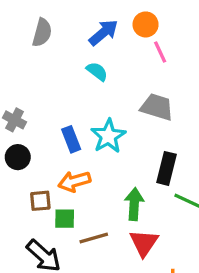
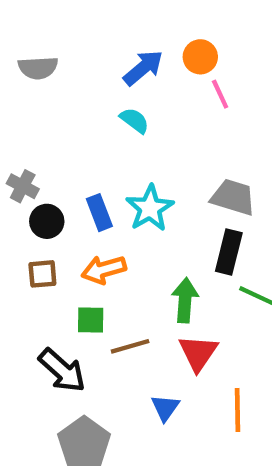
gray semicircle: (42, 33) -> (38, 68), moved, turned 72
gray trapezoid: (157, 107) -> (233, 197), moved
black circle: (18, 157) -> (47, 221), moved
brown square: (40, 201) -> (42, 274), moved

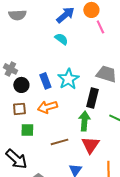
black rectangle: (229, 252) -> (92, 98), moved
green square: (91, 320) -> (27, 130), moved
black arrow: (62, 370) -> (16, 159), moved

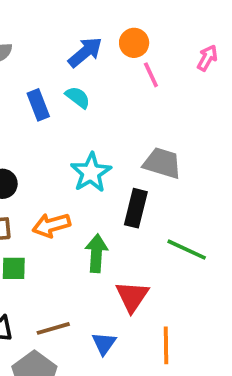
blue rectangle: (45, 81) -> (38, 105), moved
green arrow: (84, 121) -> (96, 253), moved
brown line: (59, 142) -> (53, 328), moved

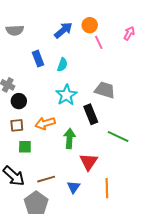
cyan semicircle: (78, 97) -> (62, 65), moved, turned 72
black rectangle: (136, 208) -> (91, 114), turned -36

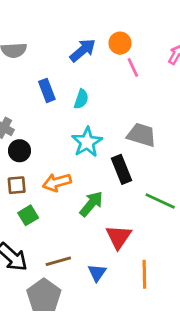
green arrow: (69, 139) -> (91, 204), turned 36
green square: (25, 147) -> (28, 215), turned -32

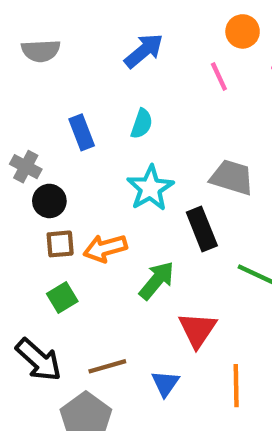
orange circle: (120, 43) -> (243, 31), moved
blue rectangle: (47, 90) -> (82, 132), moved
brown square: (17, 185) -> (60, 244), moved

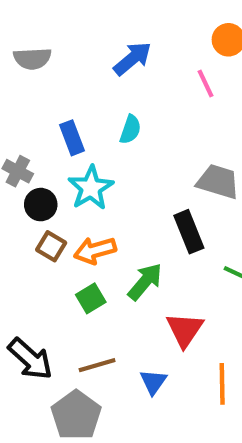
cyan star: (150, 188) -> (91, 188), moved
brown square: (60, 244) -> (51, 246), turned 36
green square: (62, 298) -> (91, 298), moved

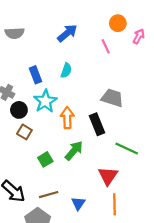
orange arrow: (95, 250) -> (67, 118), moved, turned 105
red triangle: (185, 330) -> (108, 176), moved

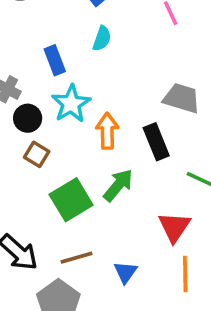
cyan semicircle: (66, 70) -> (102, 38), moved
green square: (45, 159) -> (71, 200), size x1.6

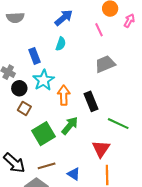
gray trapezoid: (182, 98) -> (105, 64), moved, turned -40
blue triangle: (125, 272) -> (74, 174), turned -32

